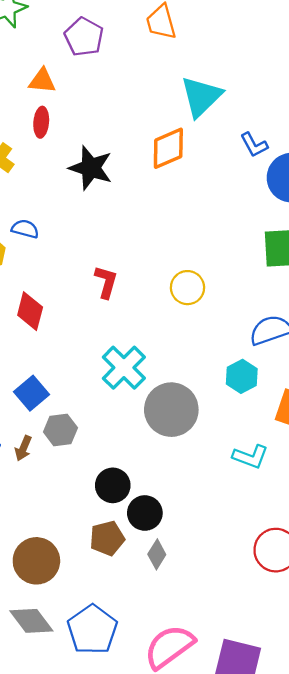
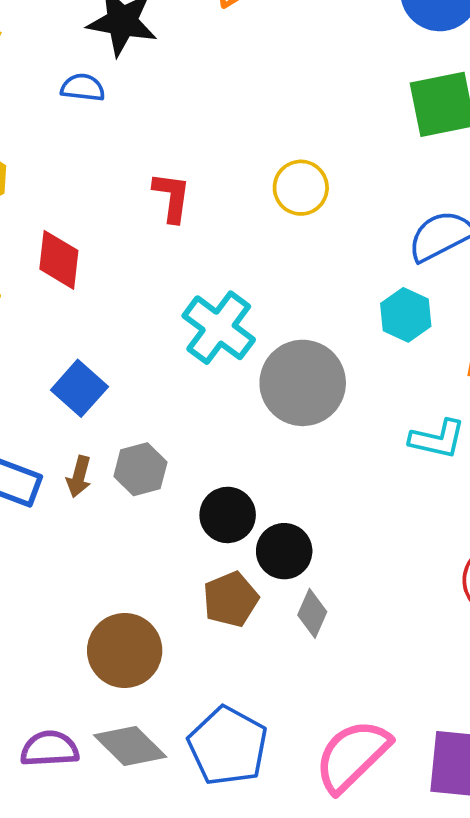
blue semicircle: (25, 229) -> (83, 88), moved
gray hexagon: (60, 430) -> (140, 469), moved

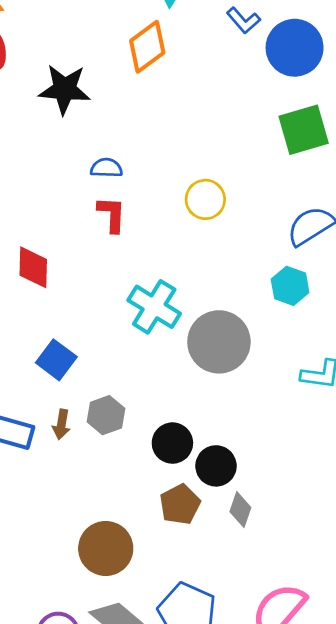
blue semicircle: (83, 88) -> (106, 168), moved

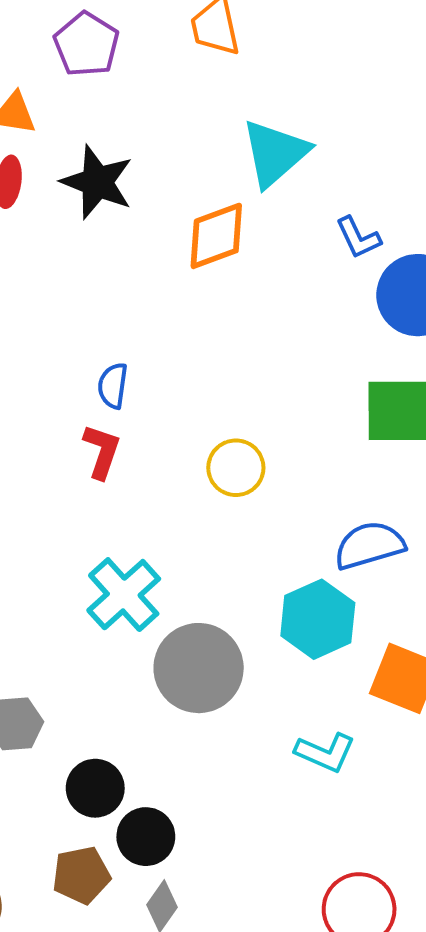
black star: (65, 89) -> (97, 182), moved
blue semicircle: (106, 168) -> (113, 386), turned -100
cyan hexagon: (290, 286) -> (318, 619), size x1.4

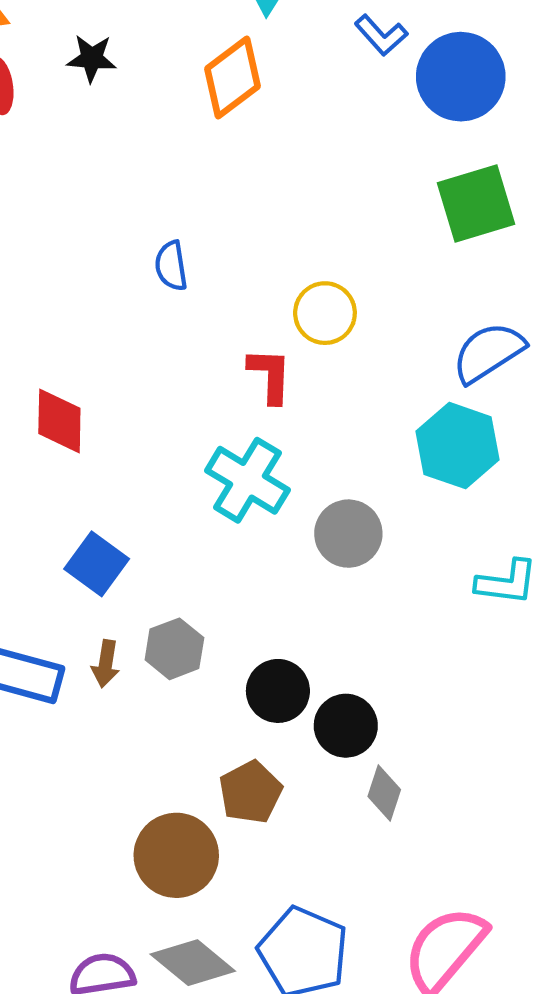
black star: (97, 182) -> (92, 58), size x0.6
red L-shape: (102, 451) -> (270, 375), moved
gray circle: (199, 668) -> (348, 534), size x0.7
brown pentagon: (81, 875) -> (250, 792), moved

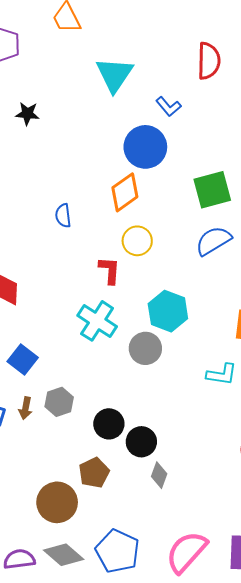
orange diamond: (232, 77) -> (125, 192), moved
blue circle: (461, 77) -> (145, 147), moved
blue semicircle: (488, 352) -> (213, 241), moved
cyan hexagon: (458, 446) -> (168, 311), moved

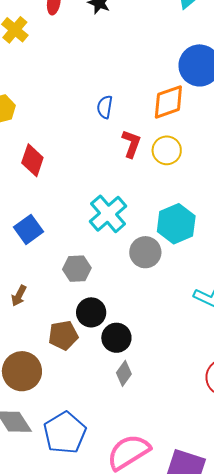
red L-shape: (110, 270) -> (131, 144), moved
gray hexagon: (59, 402) -> (77, 269), moved
brown arrow: (26, 408) -> (19, 296), moved
brown pentagon: (94, 473) -> (63, 335), moved

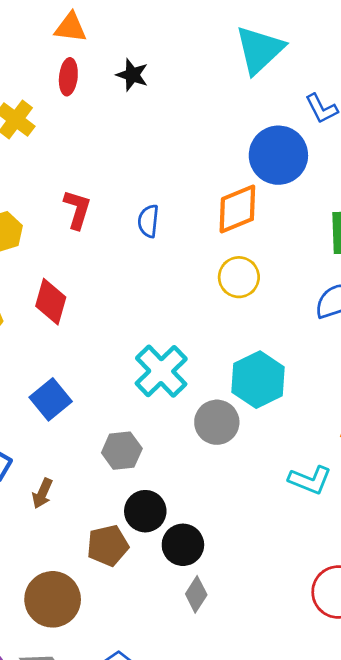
red L-shape: (131, 144) -> (77, 209), moved

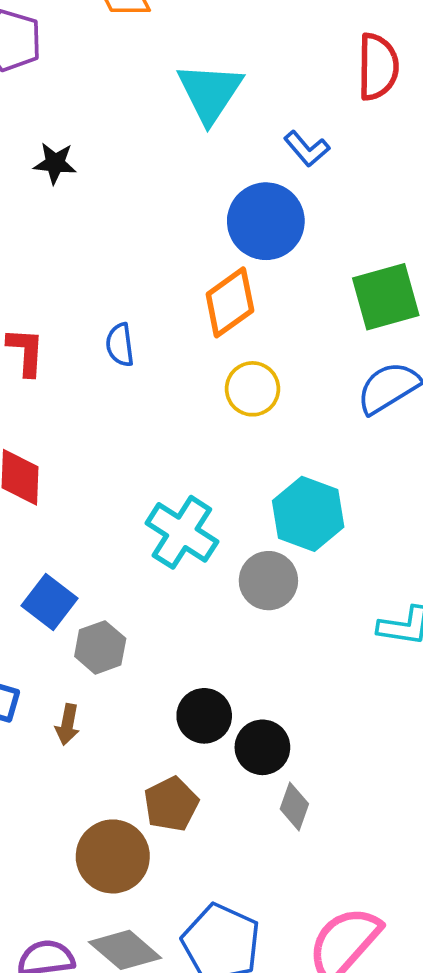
gray hexagon: (122, 451) -> (100, 647), moved
brown pentagon: (108, 546) -> (171, 804), moved

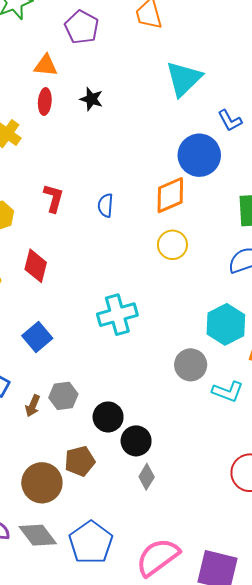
cyan hexagon: (308, 514) -> (226, 324), moved
cyan cross: (182, 532) -> (117, 315), turned 30
gray circle: (268, 581) -> (191, 365), moved
gray hexagon: (100, 647) -> (63, 396), moved

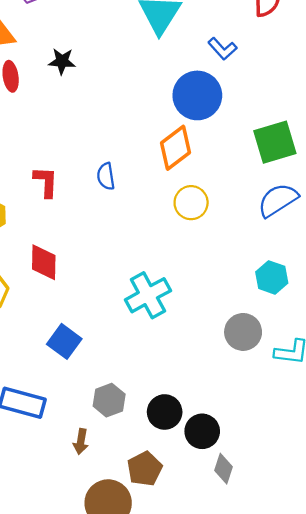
cyan hexagon: (226, 324) -> (272, 277), size x0.7
brown arrow: (33, 406) -> (81, 442), moved

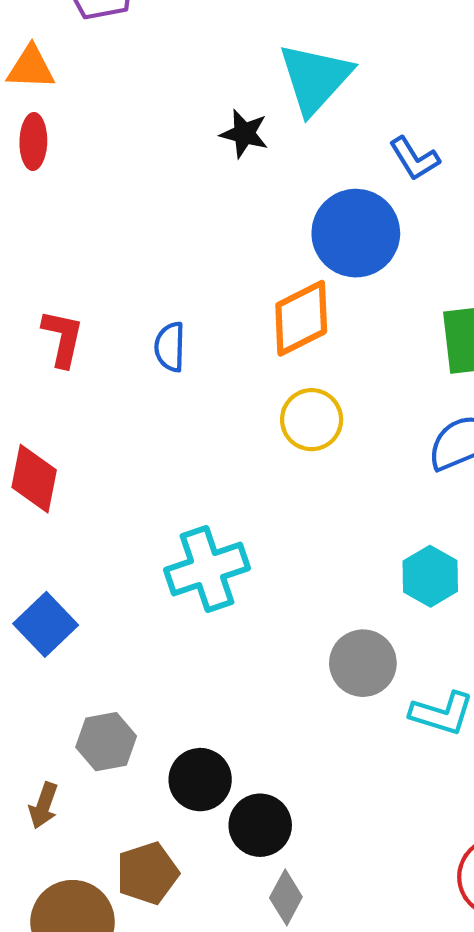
black star: (62, 61) -> (244, 134), moved

